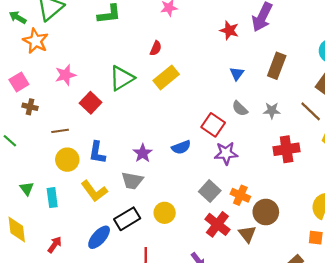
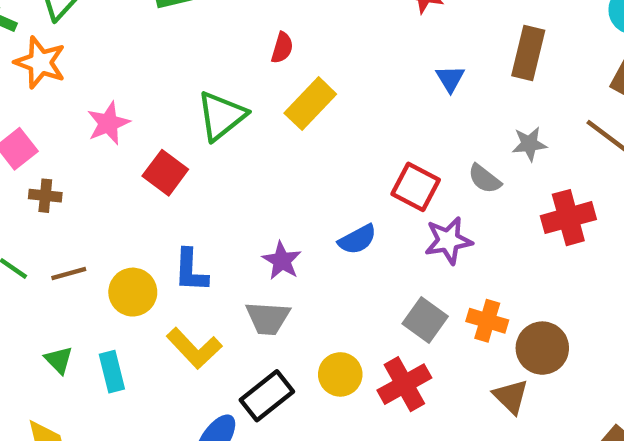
gray semicircle: (240, 108) -> (485, 179), moved
brown line: (60, 131) -> (69, 274), moved
red cross: (217, 224) -> (404, 384), moved, turned 30

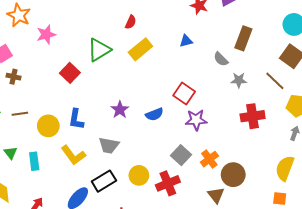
blue triangle: (450, 79) -> (186, 41), moved, turned 40
pink star: (108, 123) -> (46, 34), moved
gray semicircle: (485, 179) -> (221, 59), moved
purple star: (282, 261) -> (120, 110), moved
orange cross: (487, 321) -> (209, 159), turned 30

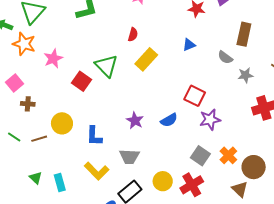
green triangle: (99, 50) -> (106, 66), turned -35
red square: (70, 73) -> (81, 81), moved
yellow circle: (48, 126) -> (62, 123), moved

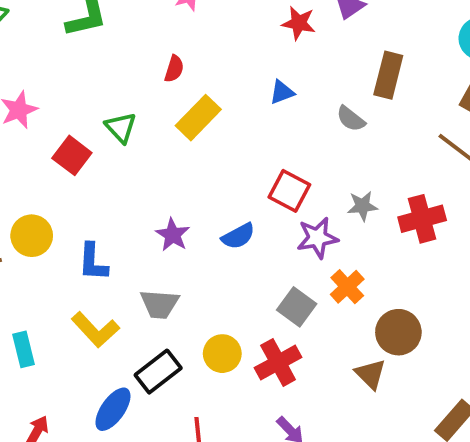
green triangle: (106, 66) -> (121, 127), size x0.7
gray star: (245, 75) -> (362, 206), moved
orange cross: (228, 155) -> (347, 287), moved

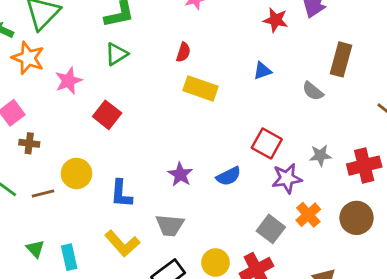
yellow rectangle: (198, 118) -> (201, 88), turned 64
green triangle: (121, 127) -> (116, 54), moved, turned 40
brown circle: (398, 332) -> (357, 218), moved

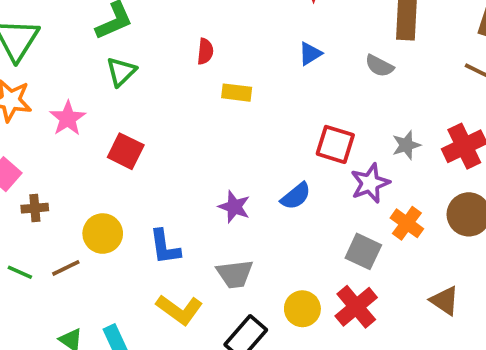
yellow rectangle: (201, 88) -> (237, 93), size x0.7

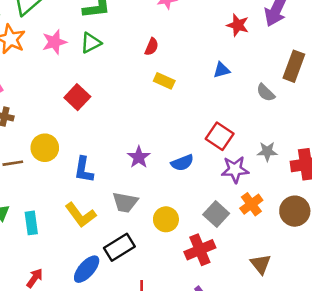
pink star: (68, 118) -> (54, 42), moved
yellow circle: (302, 309) -> (166, 219), moved

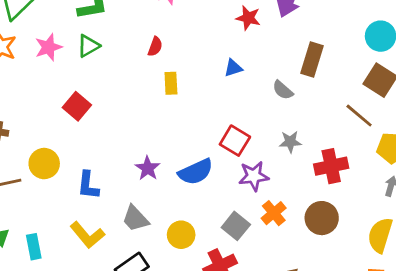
yellow rectangle: (164, 81) -> (171, 83), turned 66
gray star: (267, 151) -> (290, 142), moved
blue semicircle: (182, 163) -> (196, 172), size x1.4
gray trapezoid: (125, 202) -> (135, 219), turned 40

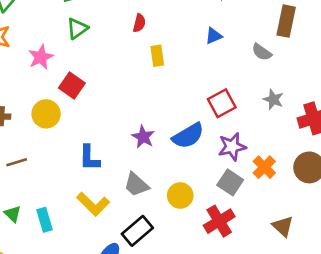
pink star: (48, 47) -> (41, 57), moved
red square: (235, 141) -> (222, 103), turned 36
gray star: (290, 142) -> (273, 99), turned 30
yellow circle: (44, 164) -> (46, 114), moved
purple star: (254, 176) -> (232, 147), moved

